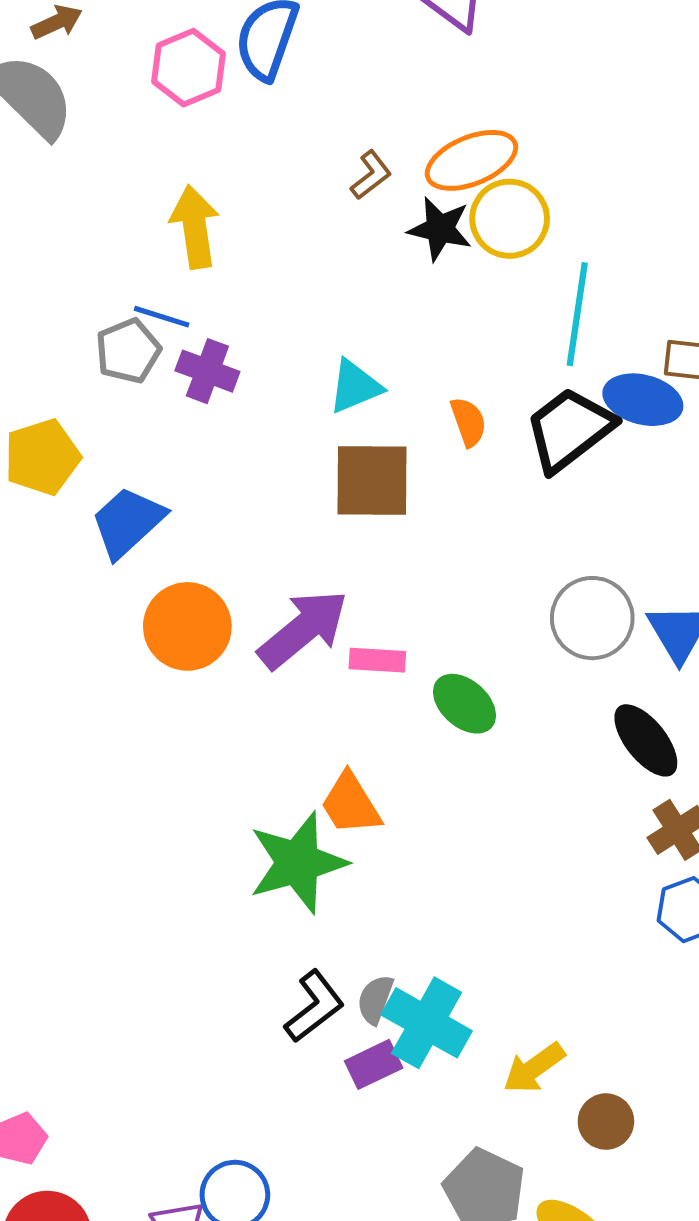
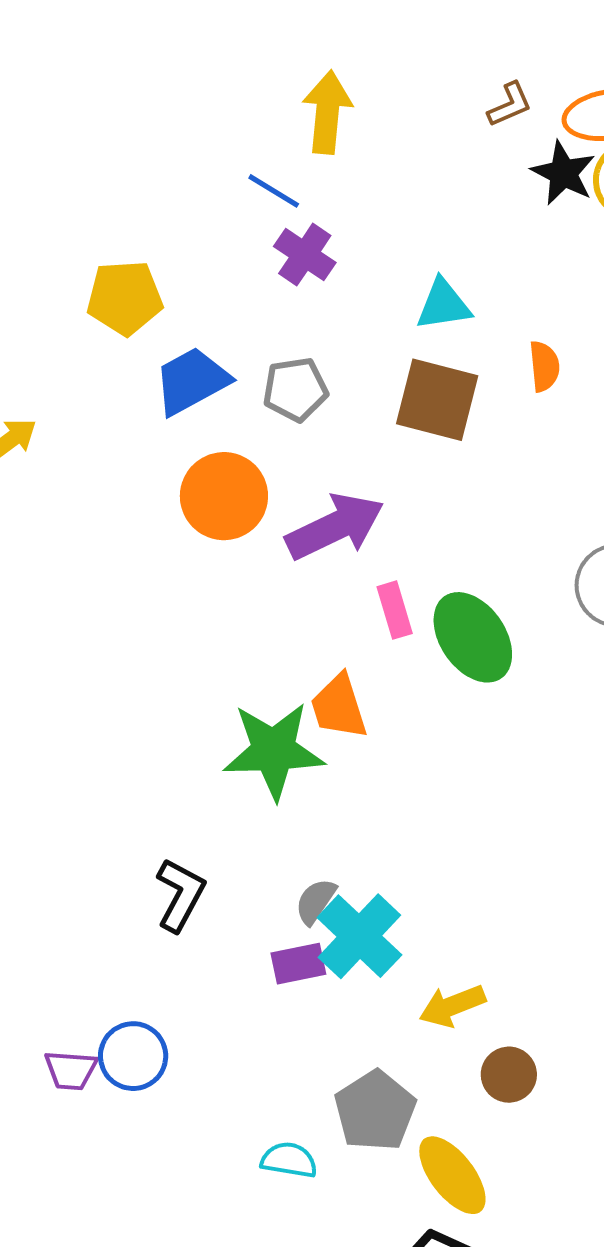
gray pentagon: (128, 351) -> (295, 389), moved
pink rectangle: (377, 660) -> (395, 610), moved, turned 56
green ellipse: (464, 704) -> (473, 637), size x1.4
black L-shape: (314, 1006) -> (180, 895), moved, turned -38

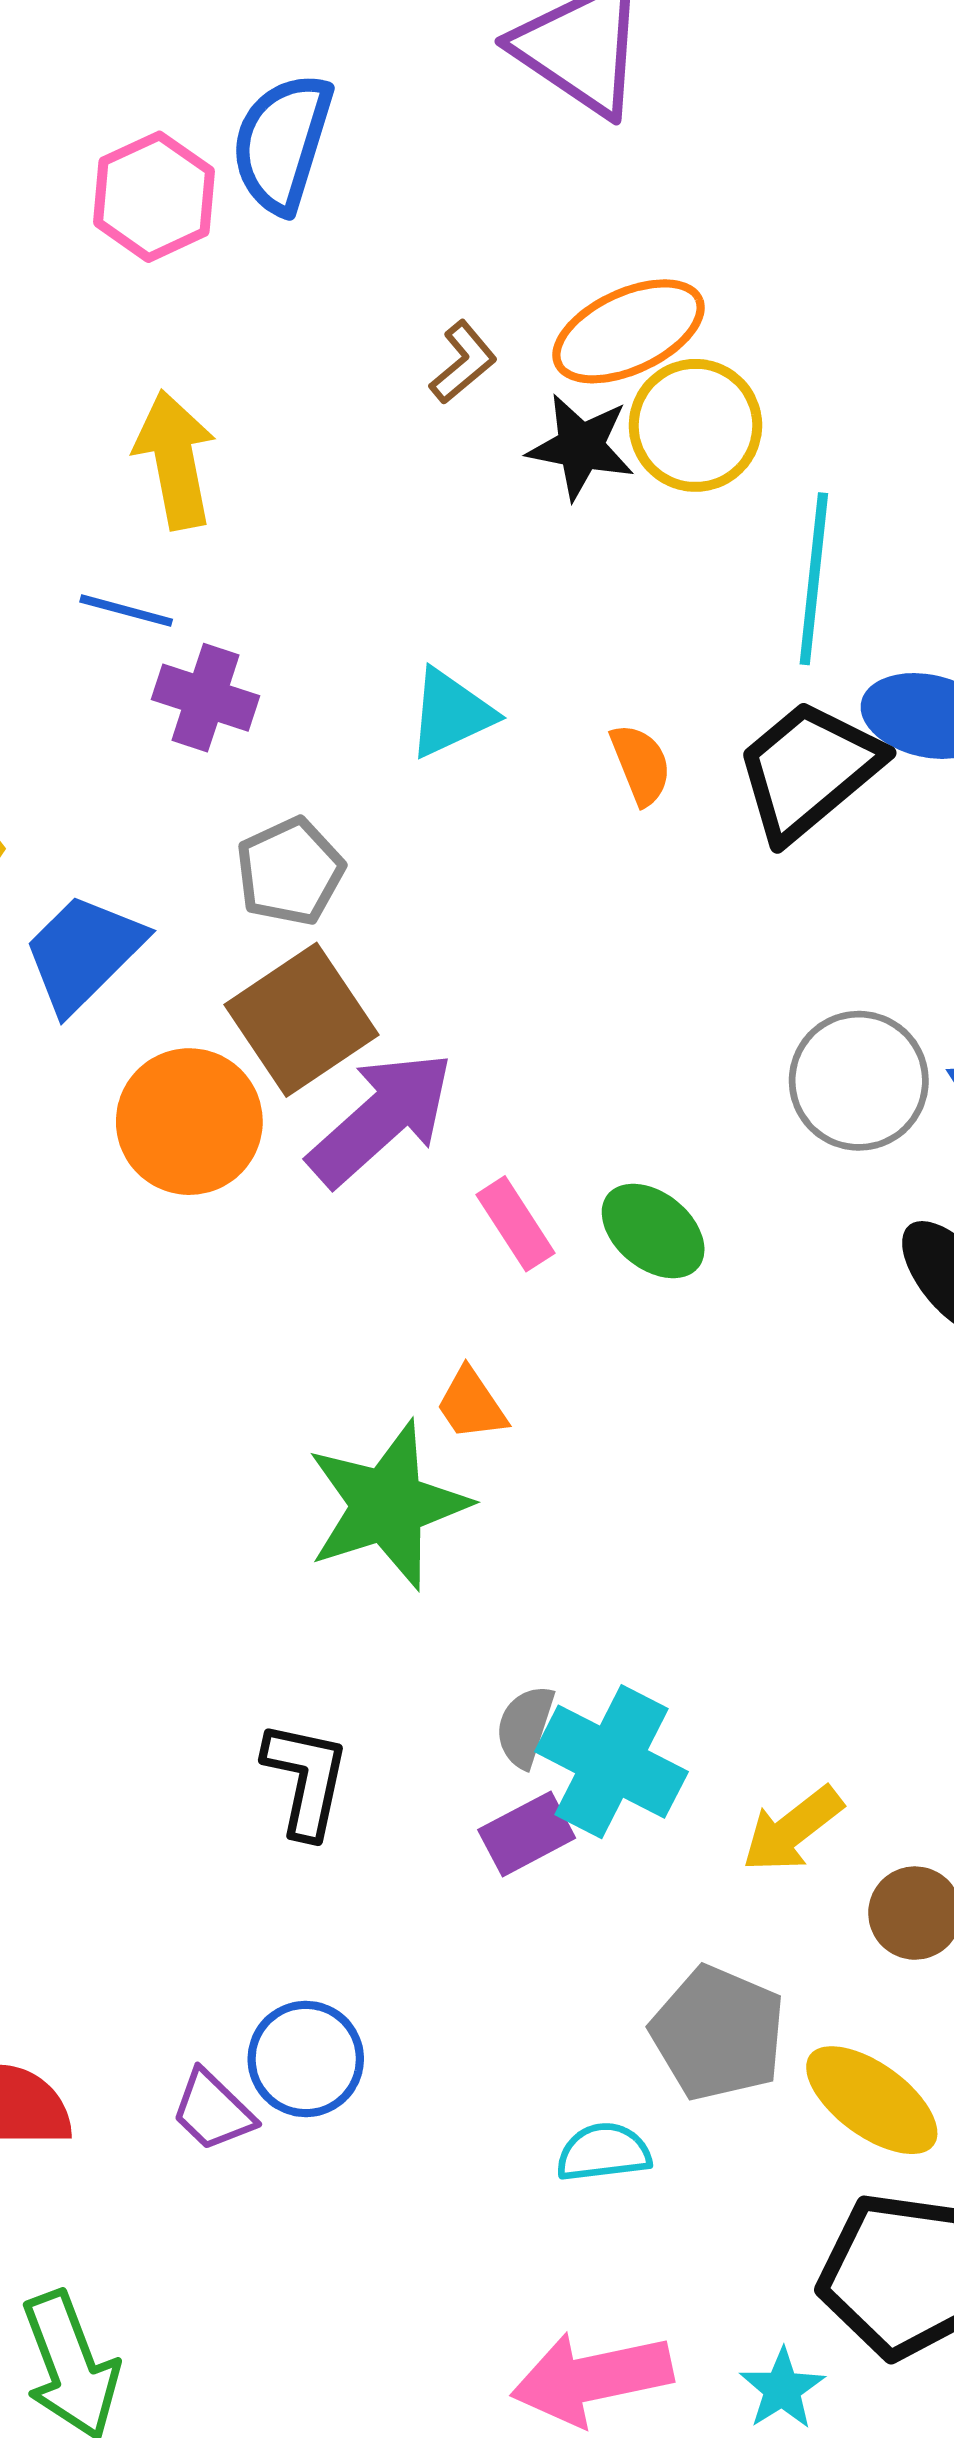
gray pentagon: (295, 389) -> (290, 871), moved
brown square: (437, 400) -> (301, 1020), moved, turned -32
green ellipse: (473, 637) -> (653, 1231), size x0.7
orange trapezoid: (339, 707) -> (471, 1404), size x0.7
purple trapezoid: (71, 1070) -> (213, 2111), turned 56

